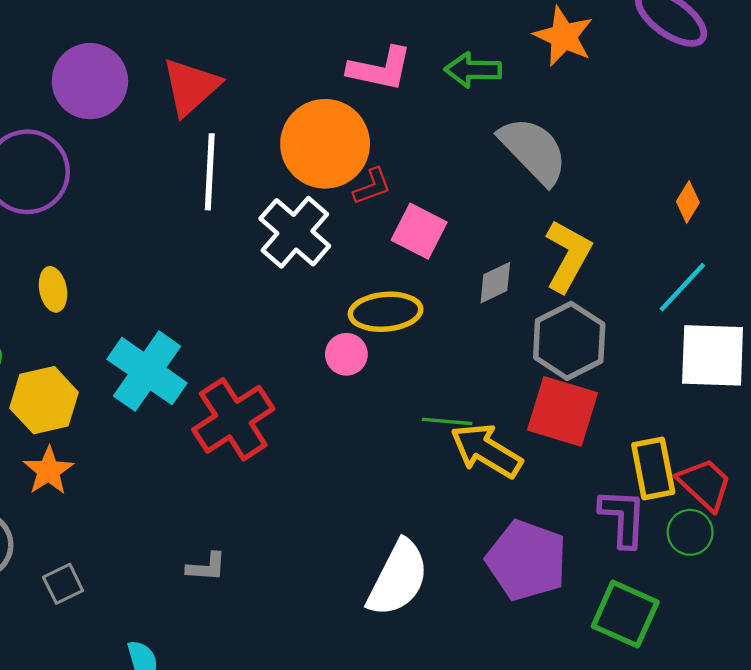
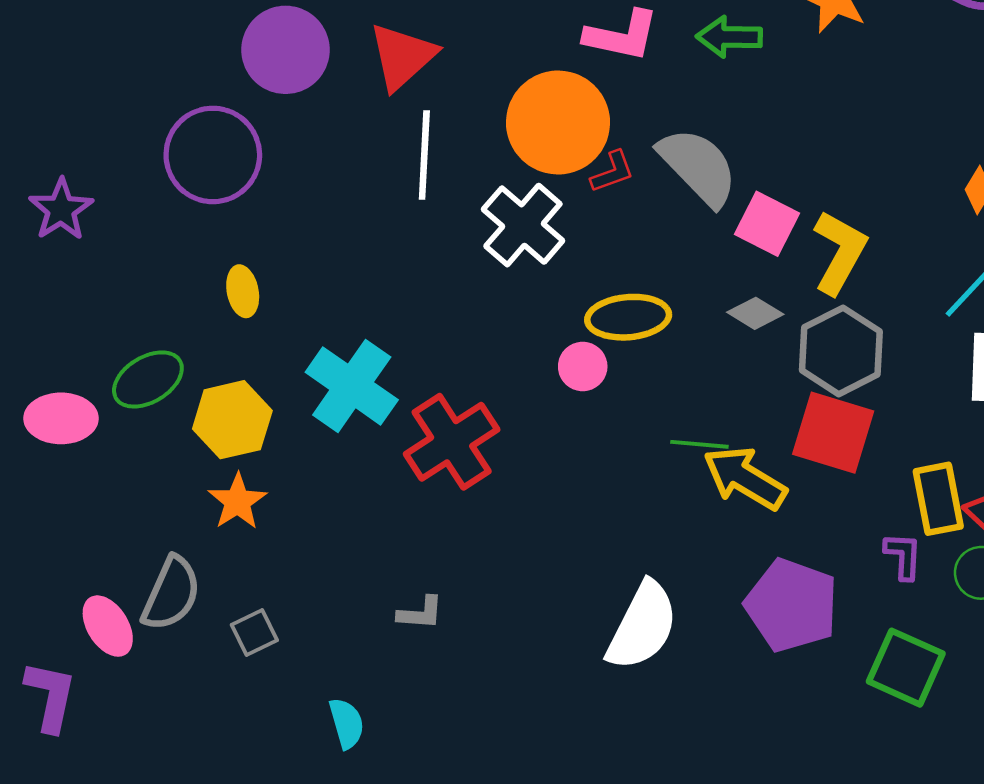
gray semicircle: (533, 151) -> (698, 167), moved
pink square: (419, 231) -> (767, 224), moved
gray diamond: (495, 283) -> (755, 313), moved, turned 57
purple L-shape: (623, 518) -> (903, 556), size x0.7

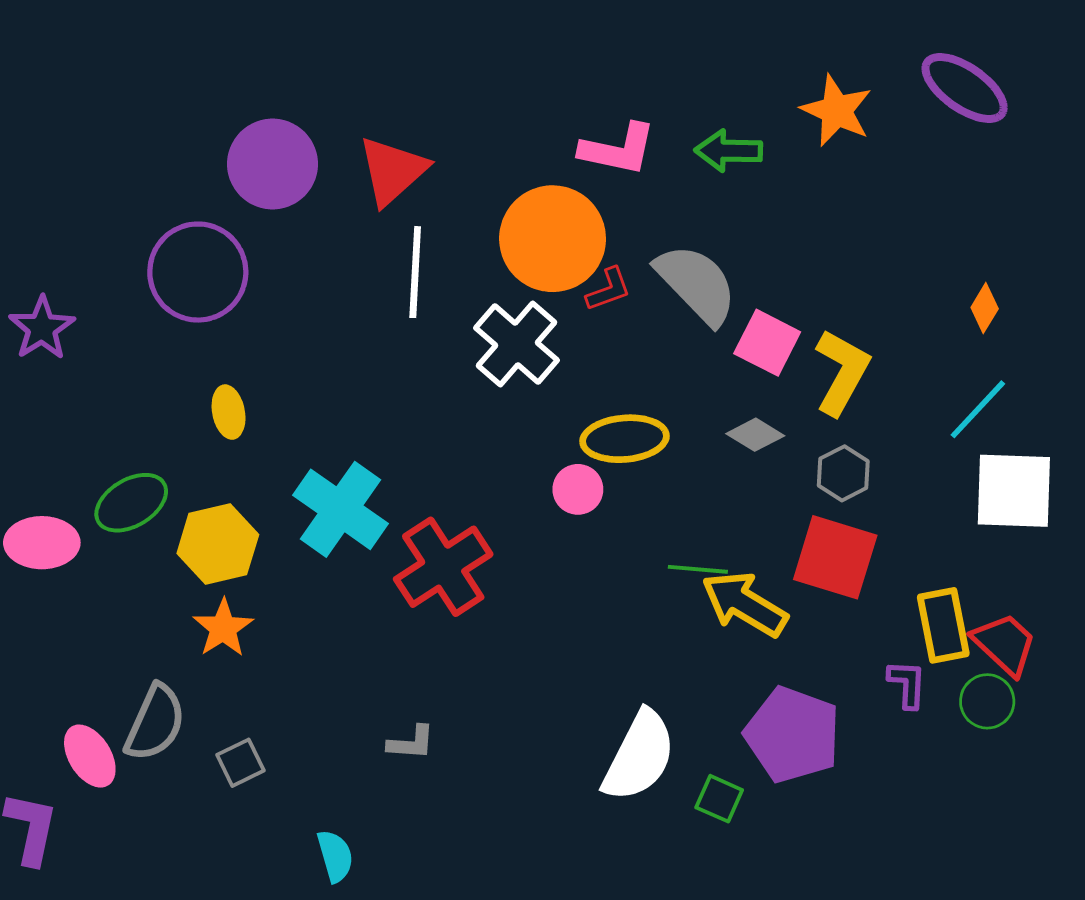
gray hexagon: (841, 351) -> (843, 473), size x0.6
green square: (906, 668) -> (719, 799), moved, size x0.6

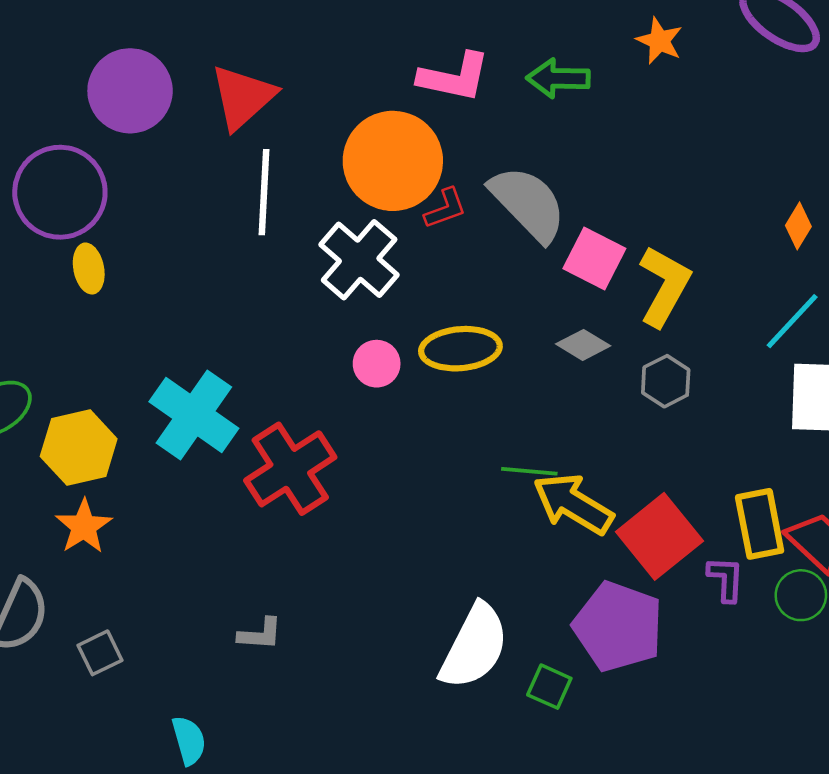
orange star: (837, 111) -> (659, 41), size x0.7
yellow ellipse: (229, 412) -> (89, 269), moved
pink circle: (578, 489) -> (377, 364), moved
red square: (835, 557) -> (659, 536), moved, turned 34

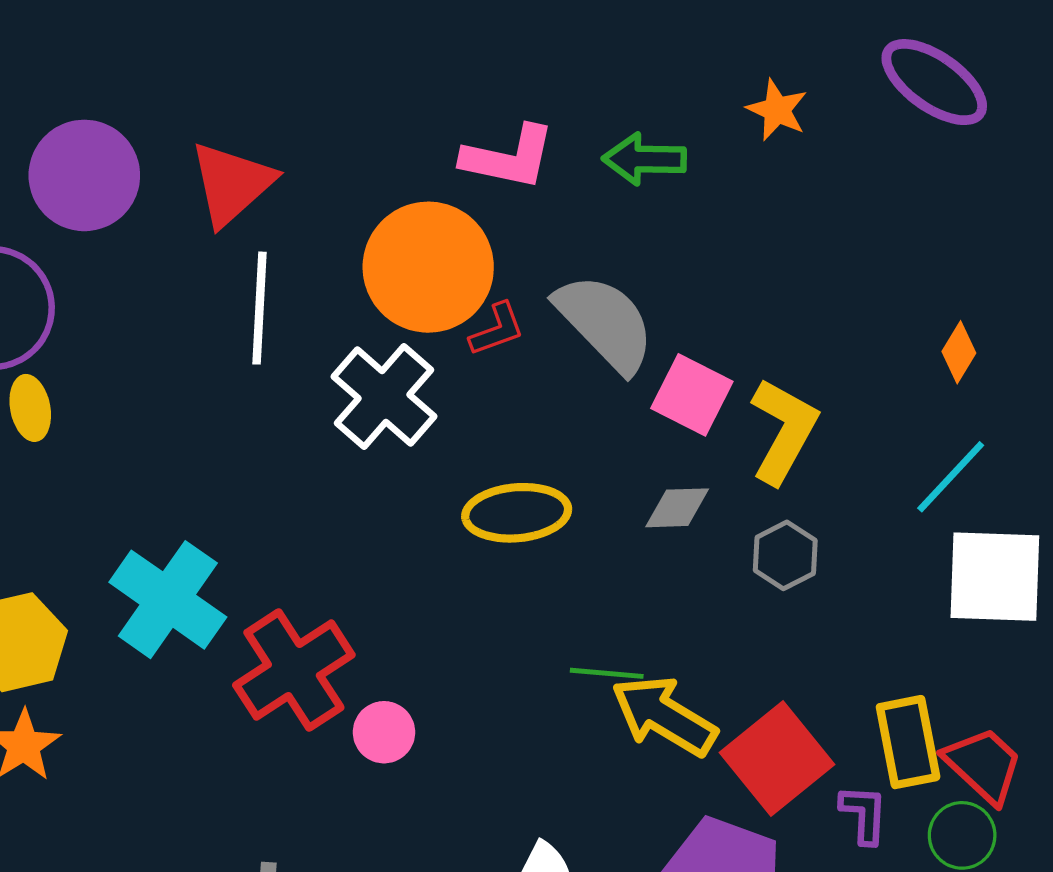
gray diamond: (583, 345) -> (677, 508), turned -33
pink circle: (377, 364) -> (384, 732), moved

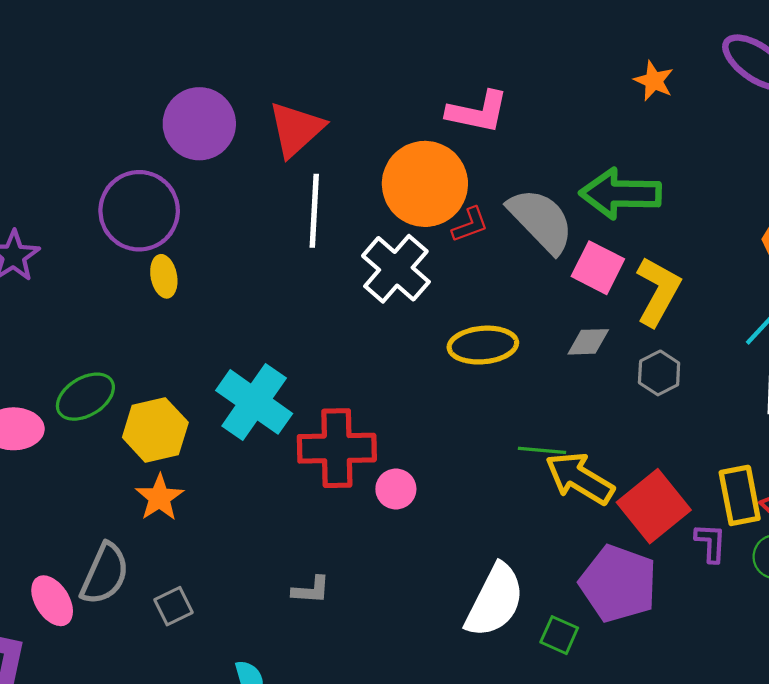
green arrow: (644, 159) -> (620, 194), moved, size x1.5
red cross: (294, 670) -> (337, 448), turned 32

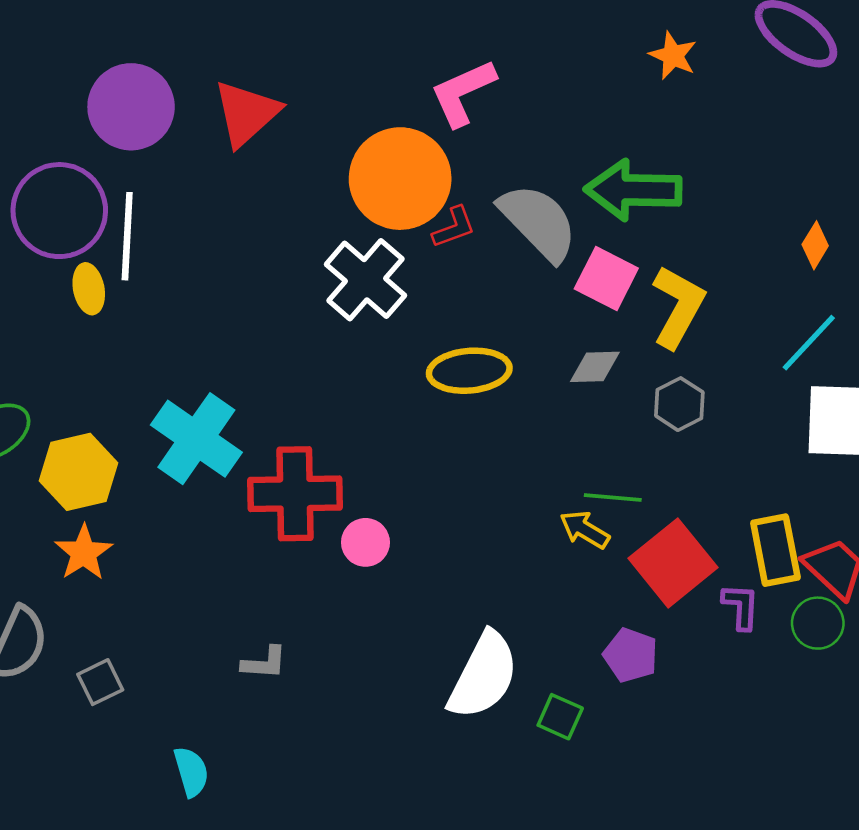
pink L-shape: (478, 112) -> (463, 93), turned 144
white line: (314, 211) -> (127, 236), moved
green line: (542, 450) -> (613, 498), moved
yellow arrow: (580, 478) -> (585, 530), size x0.6
purple pentagon: (618, 584) -> (631, 655), size x0.6

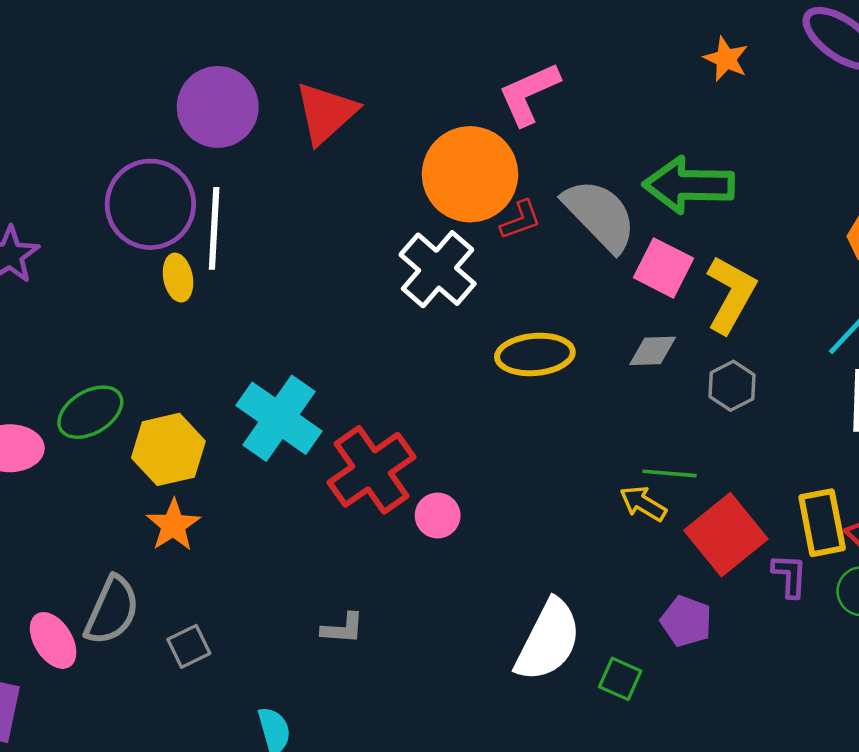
red cross: (295, 494) -> (371, 470), turned -34

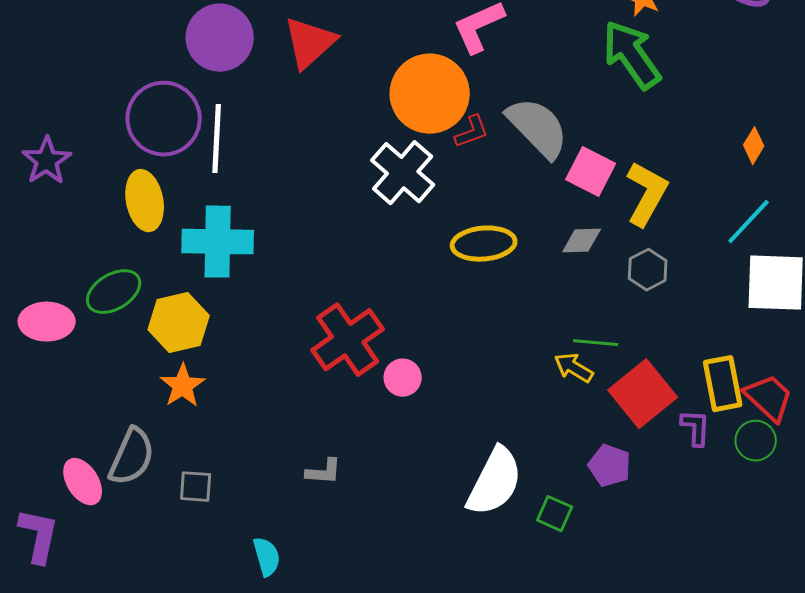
green arrow: (689, 185) -> (632, 55), moved, turned 54
yellow ellipse: (178, 278) -> (145, 201), moved, size x1.5
cyan cross: (279, 418) -> (218, 242), moved, turned -34
gray square: (189, 646) -> (196, 487), turned 30

